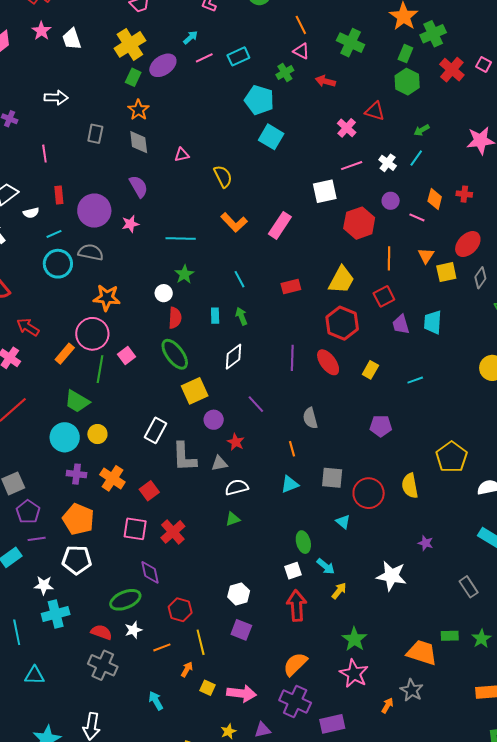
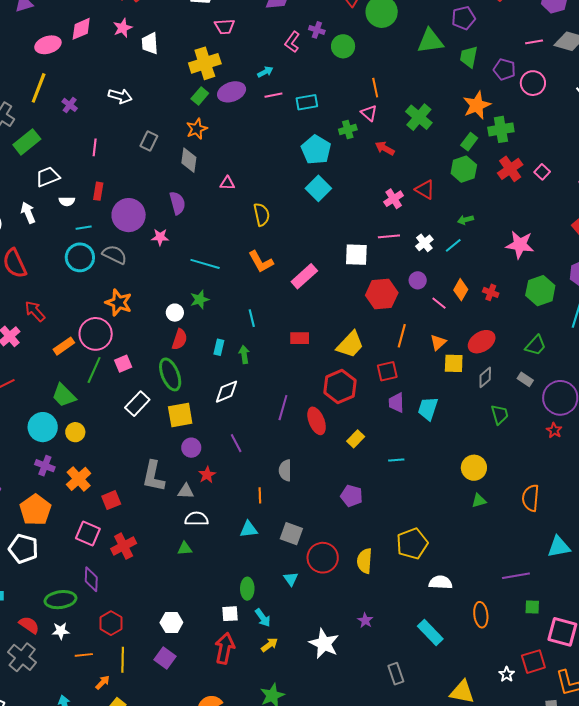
white rectangle: (156, 430) -> (137, 404), moved

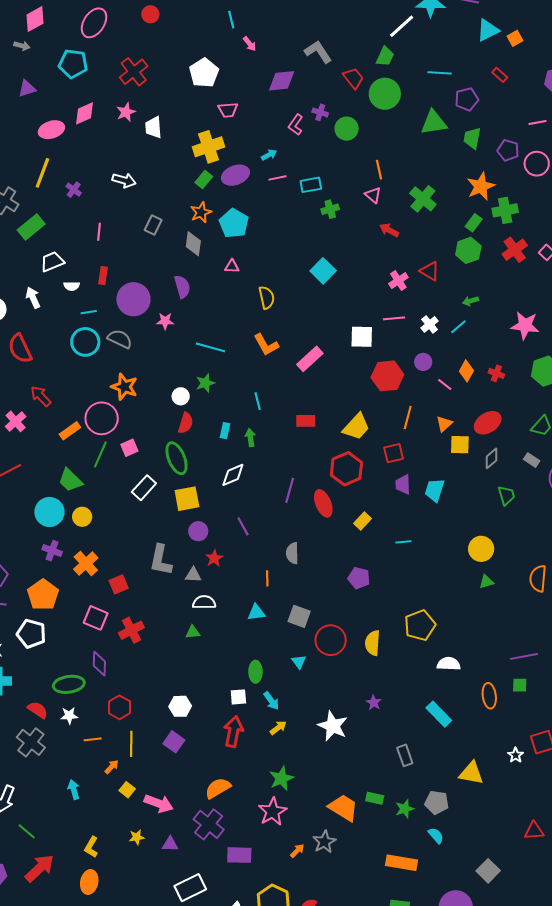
green cross: (348, 130) -> (330, 209), moved
cyan pentagon: (316, 150) -> (234, 223), moved
green square: (532, 607) -> (520, 685), moved

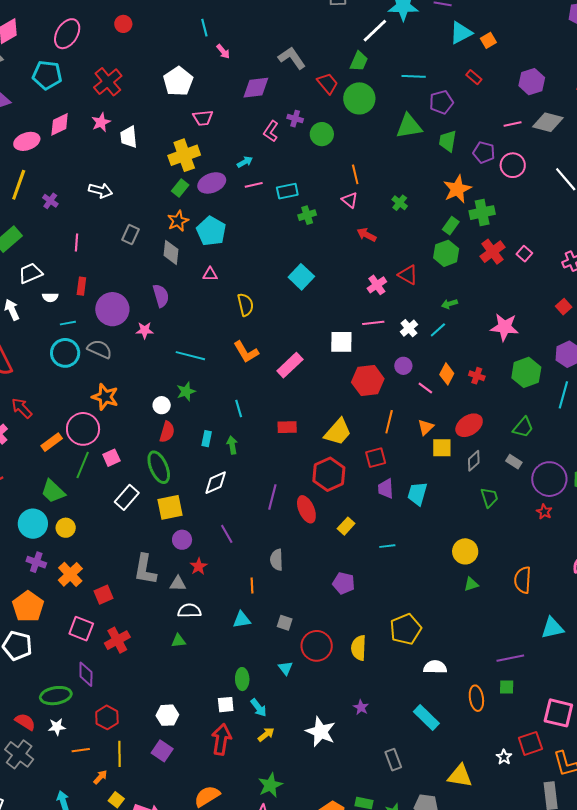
green cross: (423, 199) -> (400, 203), size x0.6
gray square: (299, 616) -> (285, 623), size x0.7

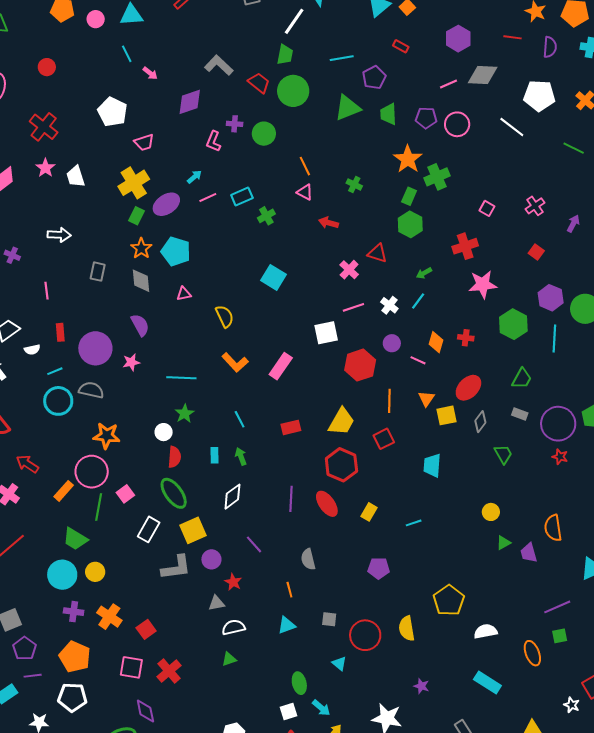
red cross: (493, 252) -> (465, 246), moved, turned 30
purple trapezoid: (386, 489) -> (529, 553), moved
yellow circle: (465, 551) -> (491, 512), size x0.7
gray L-shape: (145, 569) -> (176, 568), moved, turned -96

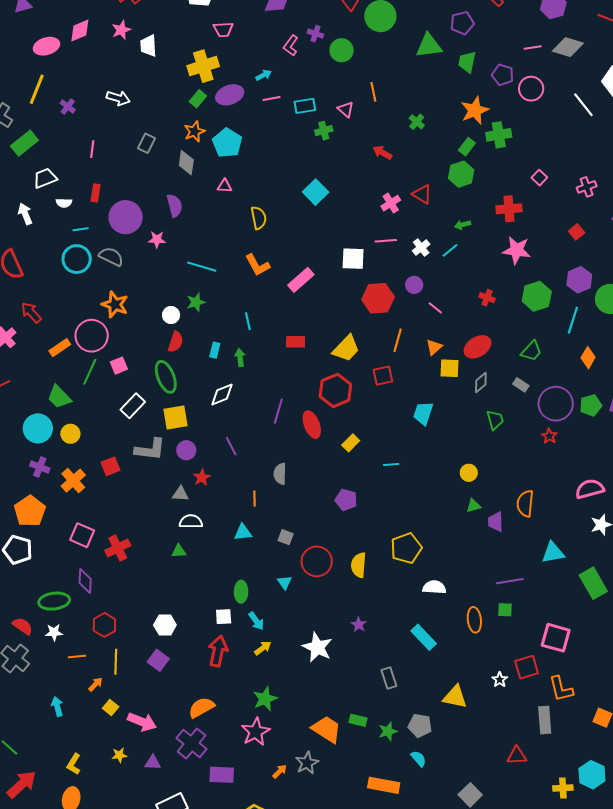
pink triangle: (305, 192) -> (346, 109), moved
orange diamond: (436, 342) -> (588, 358), moved
red square: (146, 629) -> (110, 466), moved

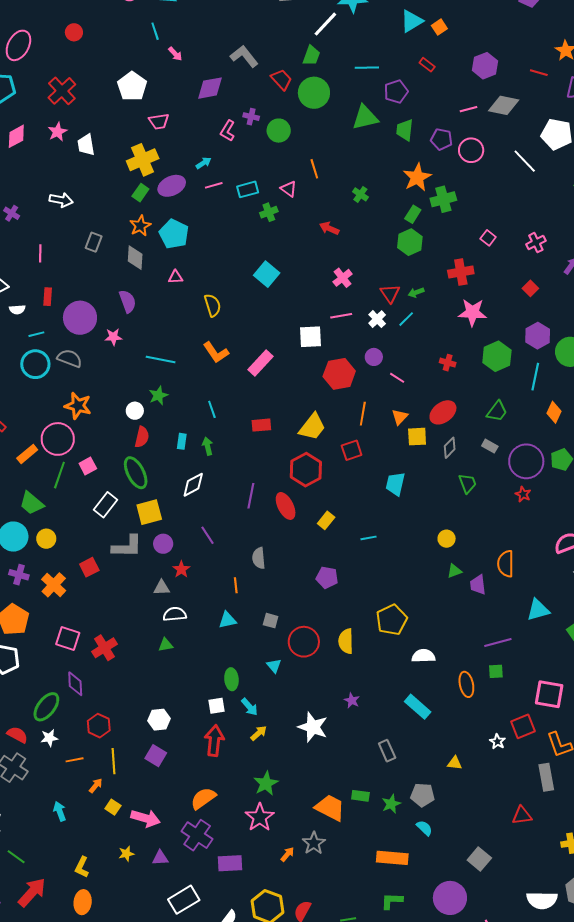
red triangle: (422, 194) -> (390, 294), moved, turned 30
green ellipse: (54, 601) -> (46, 707), turned -40
yellow triangle: (455, 697) -> (455, 763), size x0.6

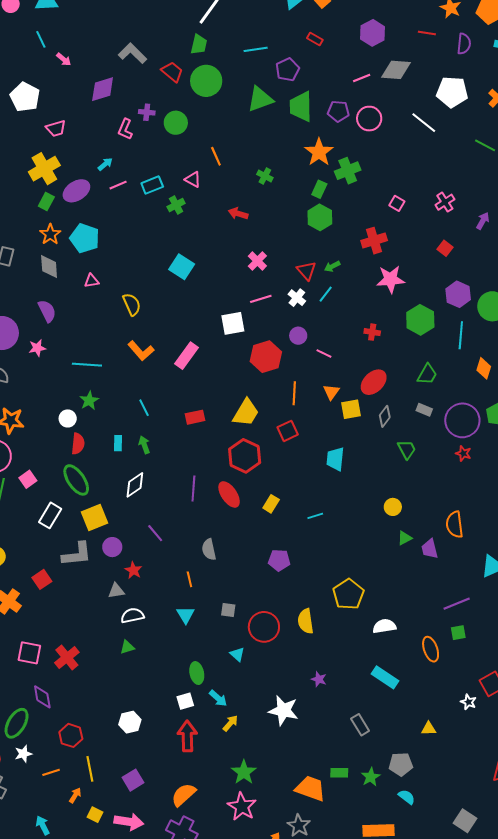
green trapezoid: (405, 130) -> (301, 107), size x1.4
cyan triangle: (228, 620) -> (186, 615), turned -42
purple square: (156, 756) -> (133, 780), moved, turned 35

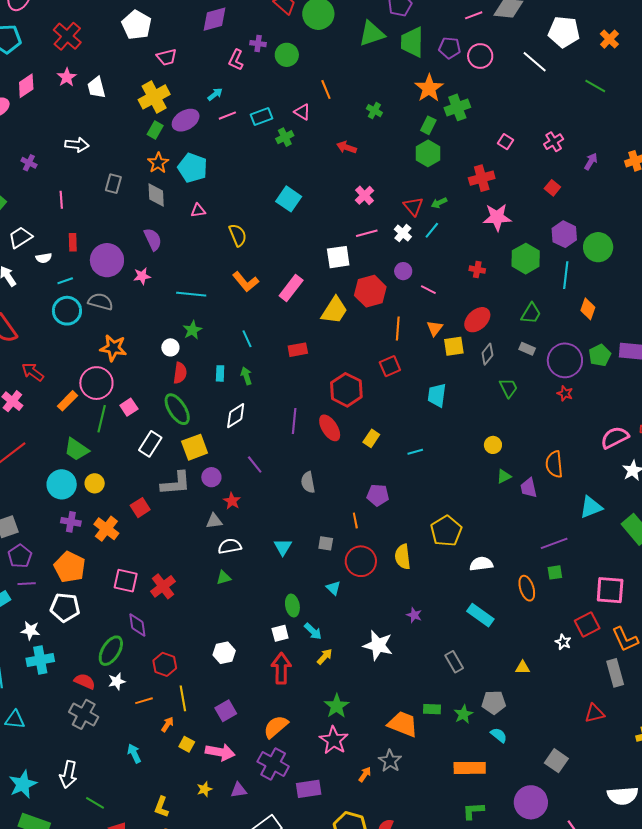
yellow trapezoid: (246, 413) -> (334, 310), moved
orange line: (189, 579) -> (355, 520), moved

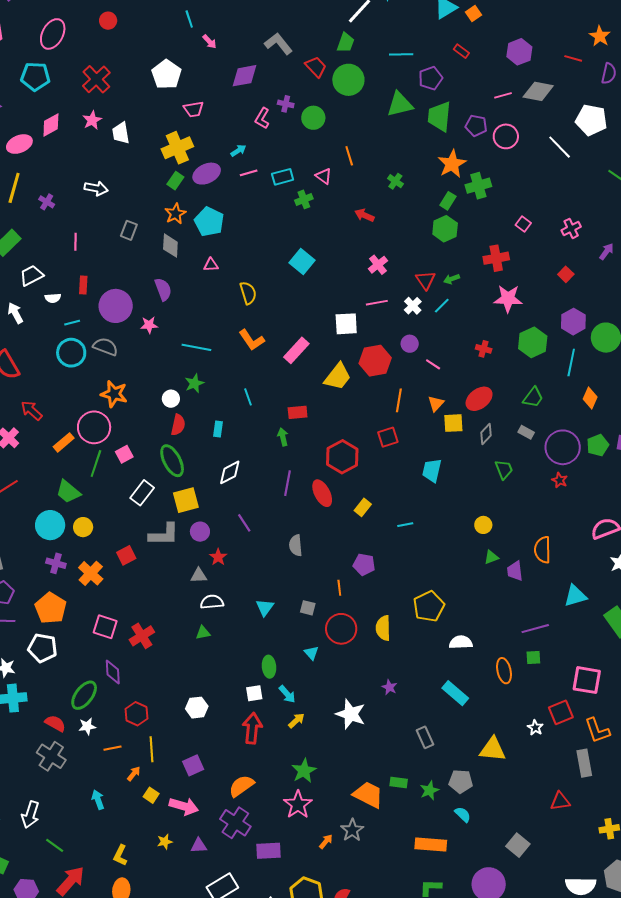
green arrow: (246, 376) -> (283, 437), moved
yellow triangle: (523, 668) -> (493, 749), size x1.8

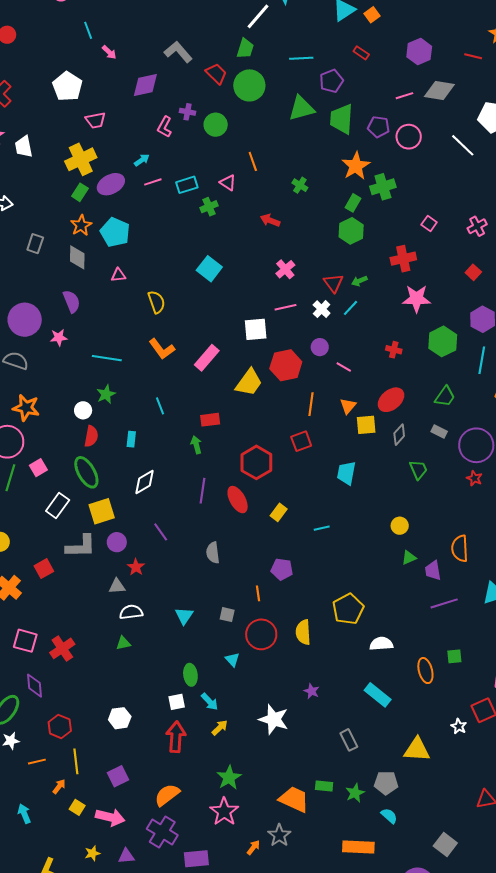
purple line: (535, 629) -> (444, 603), moved

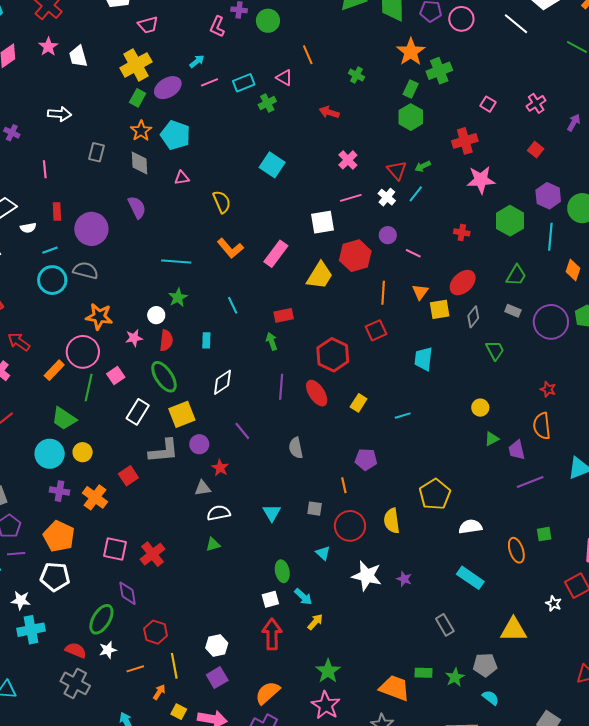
pink star: (59, 337) -> (134, 338), moved
red star: (474, 478) -> (548, 389), moved
white hexagon: (120, 718) -> (217, 645), moved
white star: (274, 719) -> (367, 576), moved

